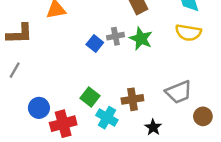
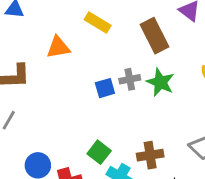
blue square: (95, 43) -> (105, 88), turned 35

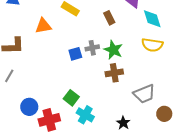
brown rectangle: (154, 36) -> (109, 18), size x0.6
brown cross: (150, 155) -> (114, 73), moved

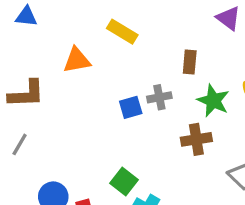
brown rectangle: (109, 18) -> (190, 62), moved, turned 32
green star: (113, 50) -> (213, 101), moved

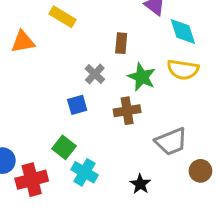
gray cross: (159, 97) -> (95, 74), turned -36
blue square: (131, 107) -> (77, 105), moved

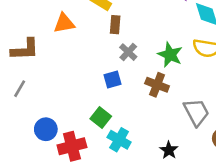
brown rectangle: (121, 43) -> (115, 25), moved
brown cross: (127, 111) -> (157, 85), turned 30
gray trapezoid: (171, 142) -> (196, 112), turned -96

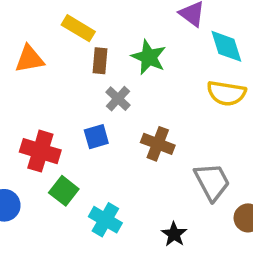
green star: (170, 55) -> (149, 57), moved
green square: (101, 117) -> (64, 191), moved
red cross: (72, 146) -> (40, 151), moved, turned 32

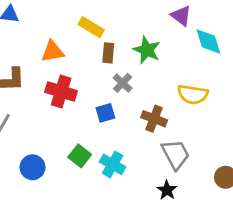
yellow semicircle: (226, 93) -> (193, 94), moved
red cross: (40, 151) -> (61, 92), moved
gray trapezoid: (212, 182) -> (175, 154), moved
cyan cross: (105, 220) -> (113, 164), moved

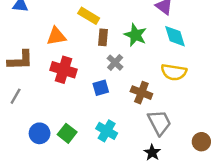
cyan diamond: (208, 41) -> (175, 36), moved
green square: (80, 156) -> (67, 133), moved

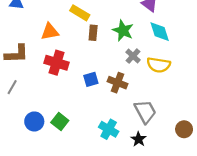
gray cross: (115, 63) -> (133, 56), moved
brown cross: (141, 93) -> (117, 83), moved
cyan cross: (107, 131) -> (109, 129), moved

